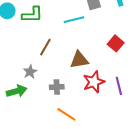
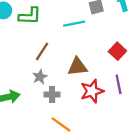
gray star: (30, 72) -> (40, 77), moved
purple line: (119, 86) -> (119, 84), moved

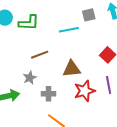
brown line: (42, 51) -> (40, 55), turned 36
gray star: (40, 77) -> (30, 78), moved

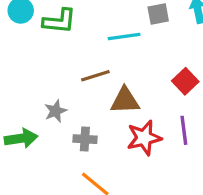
brown line: (40, 55) -> (95, 76), moved

